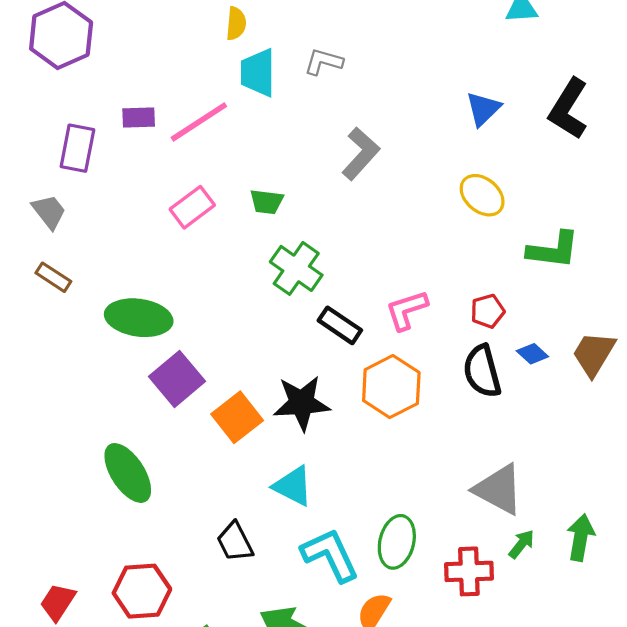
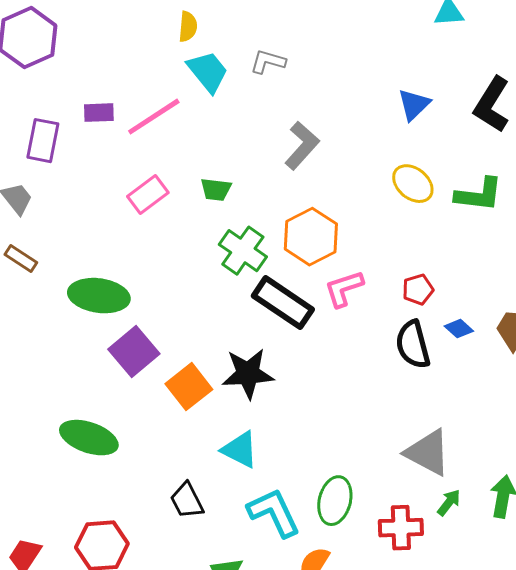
cyan trapezoid: (258, 73) -> (208, 72), turned 141
green L-shape: (553, 250) -> (479, 195), moved
black rectangle: (340, 325) -> (283, 303), size x1.5
orange hexagon: (391, 387) -> (311, 237), moved
green ellipse: (128, 473) -> (89, 438), turned -38

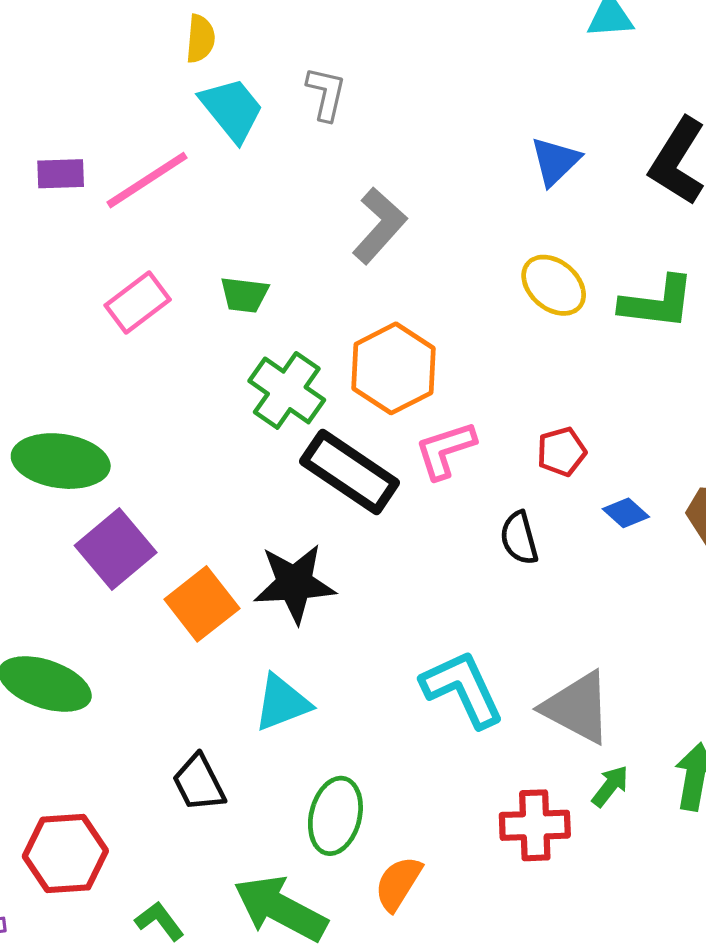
gray L-shape: (268, 62) -> (326, 94), turned 87
black semicircle: (413, 345) -> (519, 538), moved, size x0.7
cyan triangle: (240, 450) -> (282, 703), turned -48
green ellipse: (335, 501) -> (335, 816), moved
cyan L-shape: (274, 513) -> (463, 689), moved

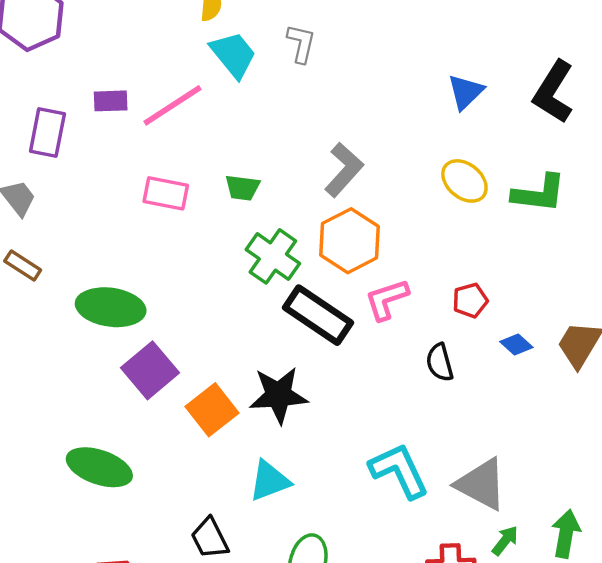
gray L-shape: (379, 226) -> (344, 170), moved
pink rectangle: (138, 302) -> (166, 193), turned 48

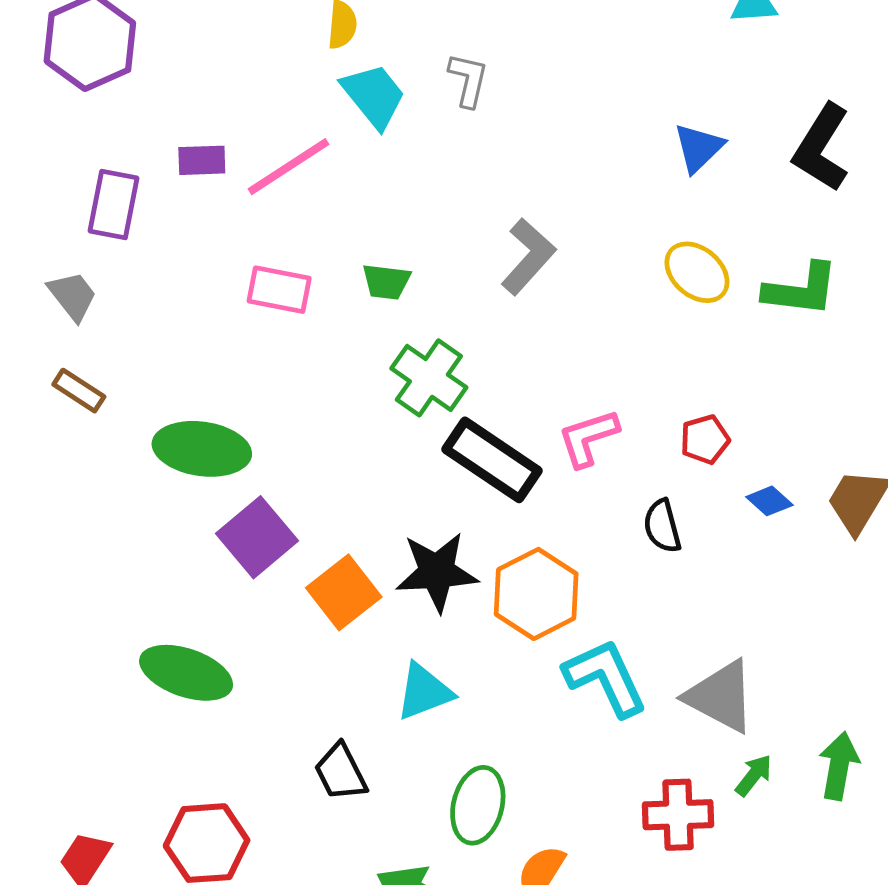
orange hexagon: (350, 241) -> (536, 594), moved

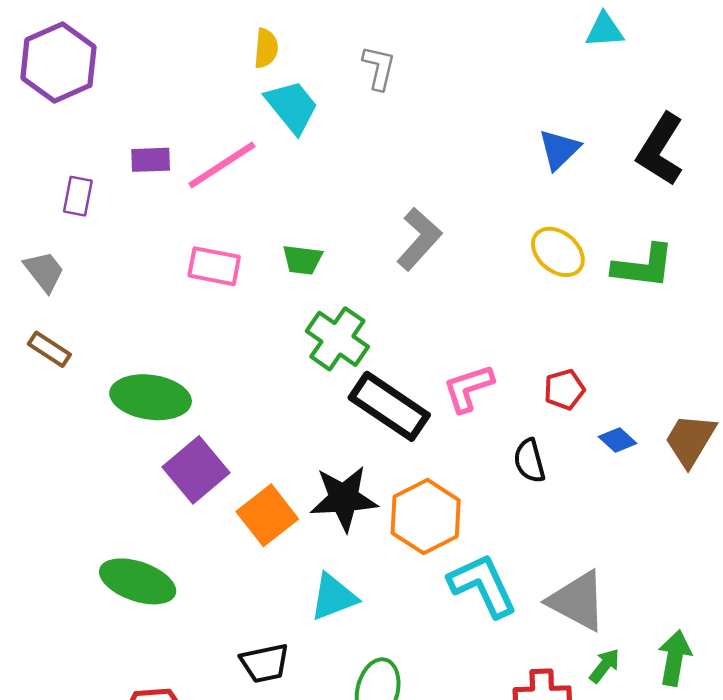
gray L-shape: (468, 80) -> (379, 68), moved
purple rectangle: (114, 204) -> (78, 196), size x0.7
black trapezoid: (341, 772) -> (265, 663), turned -75

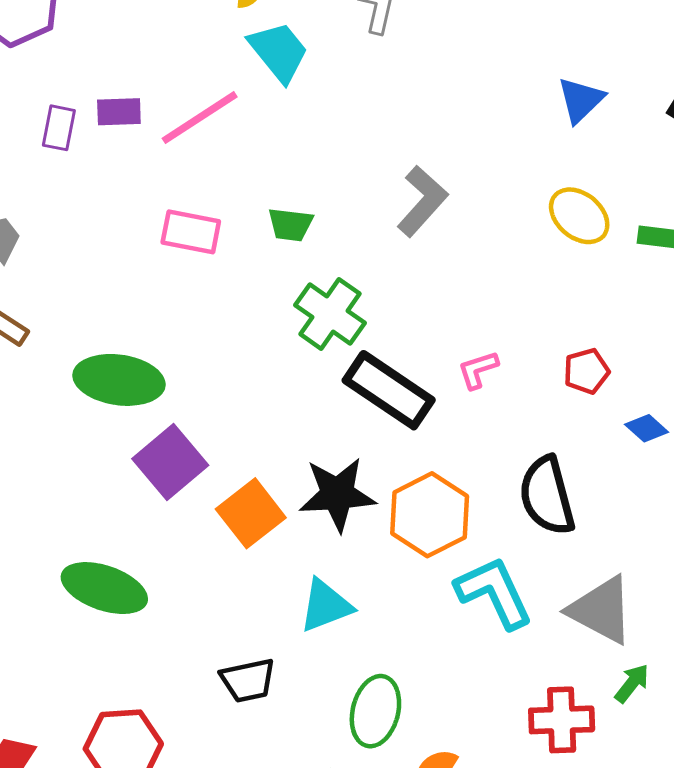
purple rectangle: (78, 196) -> (59, 128), moved
pink L-shape: (468, 388) -> (478, 370), size x0.7
black semicircle: (529, 461) -> (547, 496), moved, size x1.6

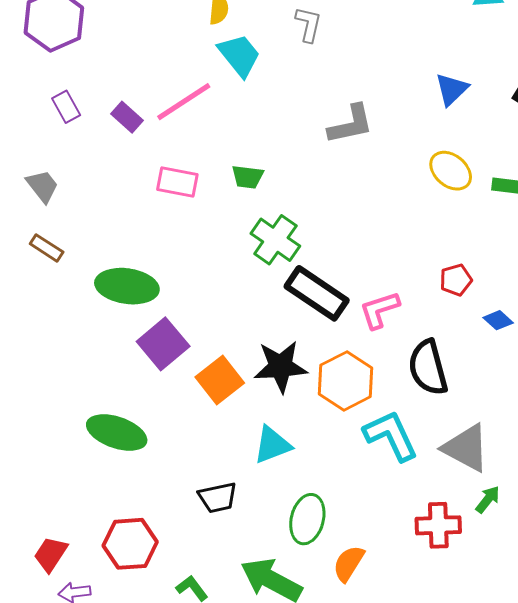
purple rectangle: (119, 112) -> (127, 117), moved, turned 44
purple rectangle: (59, 128) -> (66, 107), moved, turned -40
gray L-shape: (422, 201) -> (351, 124), moved, turned 36
pink L-shape: (478, 370) -> (380, 310), moved, size x1.4

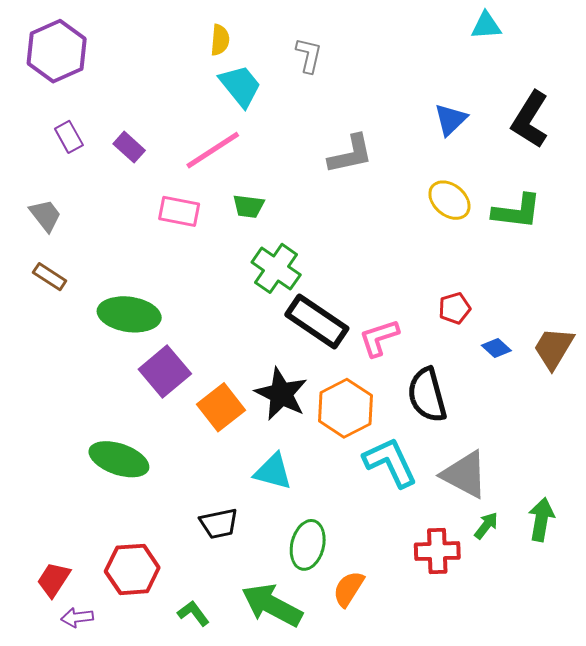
pink line: (184, 102) -> (213, 150), moved
black star: (281, 367) -> (281, 394), turned 30
cyan triangle: (272, 445) -> (273, 471), turned 36

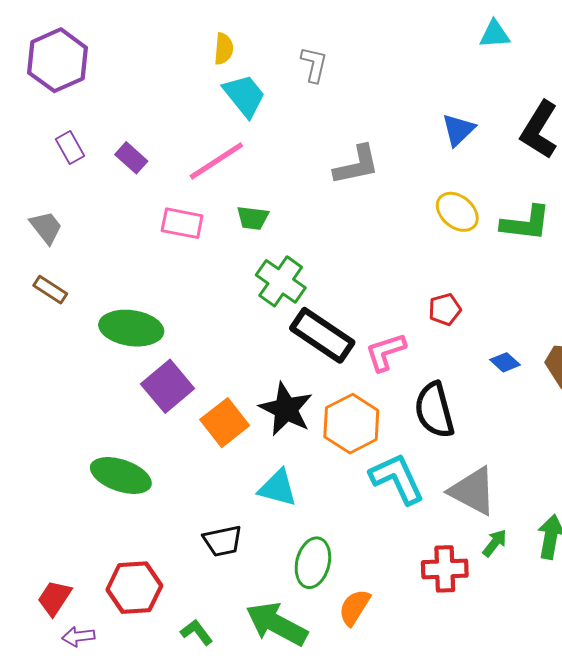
red pentagon: (455, 308) -> (445, 309), moved

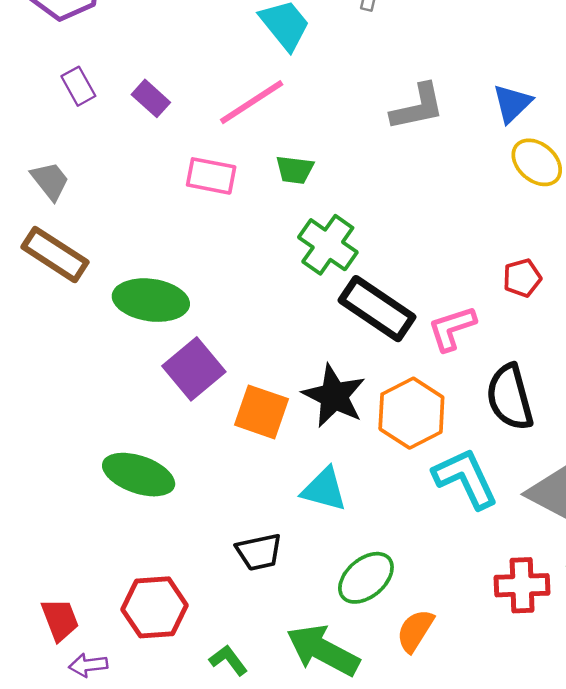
blue triangle: (458, 130) -> (512, 103), moved
brown rectangle: (50, 290) -> (55, 255), size x1.6
orange square: (225, 423) -> (261, 412), turned -33
green ellipse: (313, 563) -> (366, 578), turned 36
red trapezoid: (54, 598) -> (60, 620), turned 126

